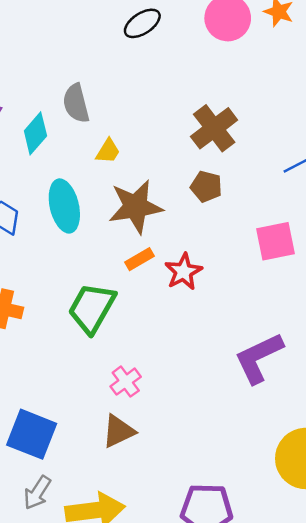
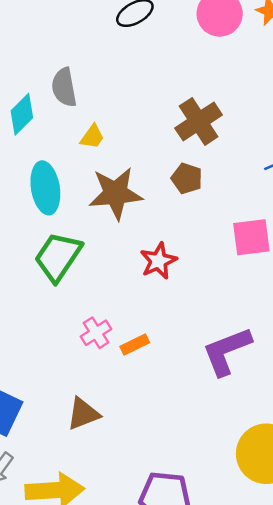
orange rectangle: (140, 259) -> (135, 345), moved
green trapezoid: (92, 308) -> (58, 257), moved
pink cross: (126, 382) -> (96, 333), moved

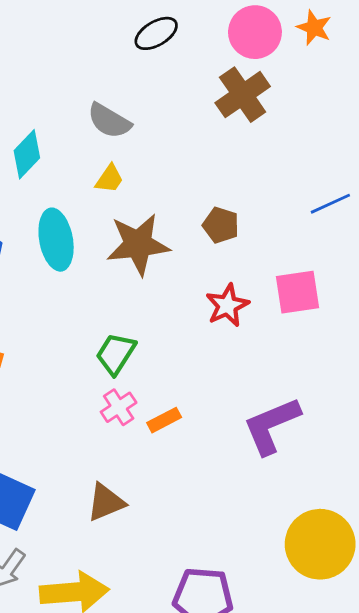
gray semicircle: (64, 87) -> (109, 121), moved, turned -48
brown cross: (199, 121) -> (243, 95), moved
green trapezoid: (58, 257) -> (116, 354), moved, size x0.7
red star: (158, 261) -> (227, 305), moved

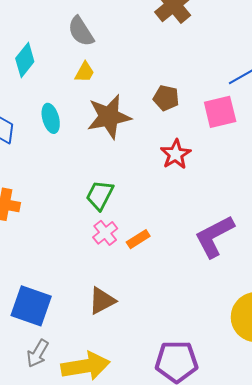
gray semicircle: (109, 121) -> (81, 31), turned 32
cyan ellipse: (56, 240) -> (51, 118), size x0.7
pink square: (298, 292) -> (220, 112), moved

